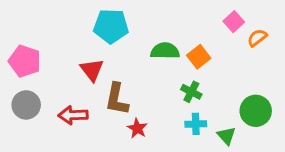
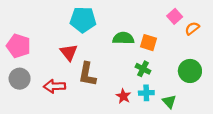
orange square: (199, 57) -> (148, 43), turned -35
green circle: (256, 111) -> (190, 71), moved
red star: (137, 128) -> (123, 96), moved

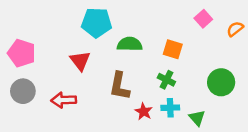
orange semicircle: (192, 28) -> (235, 29), moved
green semicircle: (123, 38) -> (130, 44), moved
brown L-shape: (87, 74) -> (119, 86), moved

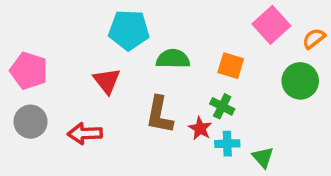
pink square: (203, 19) -> (271, 25), size x1.5
green circle: (221, 82) -> (300, 81), moved
red star: (144, 112) -> (200, 128), moved

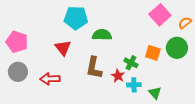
orange square: (231, 66) -> (153, 53), moved

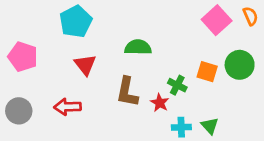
cyan pentagon: (76, 18) -> (76, 21), moved, turned -30
orange semicircle: (185, 23) -> (250, 16), moved, turned 104
gray circle: (18, 72) -> (19, 111), moved
cyan cross: (134, 85) -> (181, 127), moved

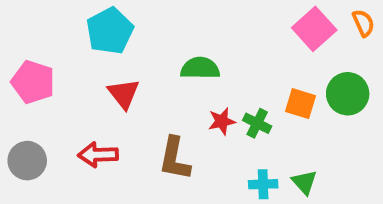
brown L-shape: (127, 92) -> (175, 159), moved
red star: (160, 103) -> (222, 121), moved, turned 30

